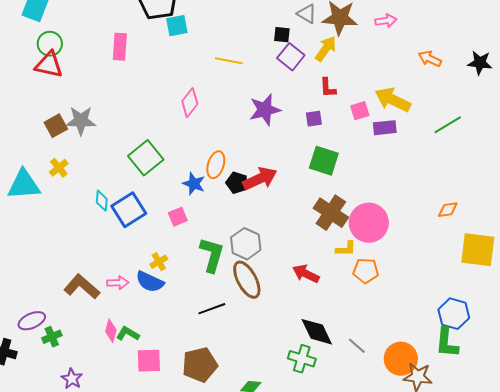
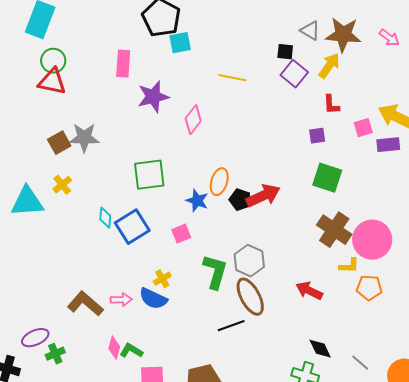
pink arrow: (386, 21) -> (389, 38), turned 45
purple star: (265, 110) -> (153, 97), moved
green square: (146, 158) -> (149, 175), turned 32
black line: (212, 309) -> (231, 326), moved
black diamond: (317, 332) -> (320, 349), size x0.7

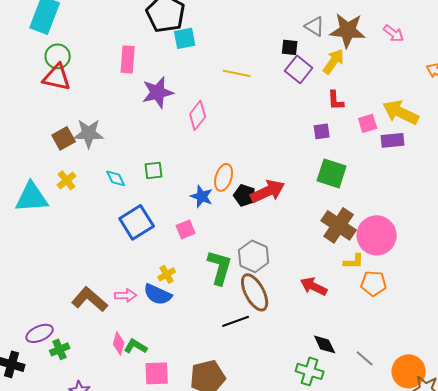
green square: (149, 175) -> (154, 170), size x0.6
cyan diamond: (105, 218) -> (116, 178), moved, turned -30

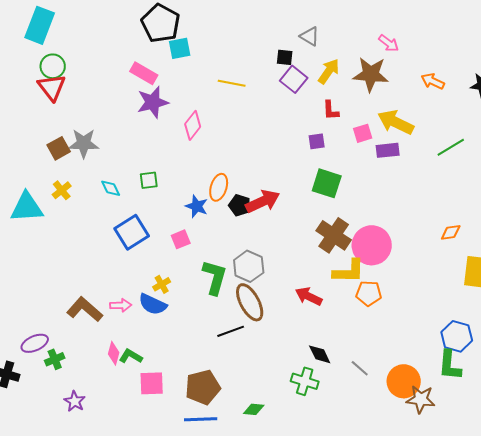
brown star: (348, 30) -> (371, 74), moved
pink rectangle: (128, 59) -> (144, 73), moved, turned -64
red triangle: (57, 77) -> (52, 87), turned 40
yellow L-shape: (354, 261) -> (349, 271), size x1.6

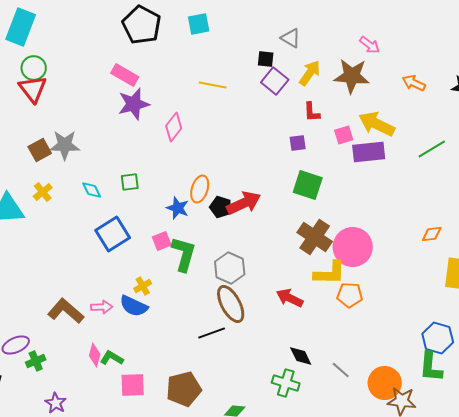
cyan square: (180, 48) -> (199, 24), moved
purple rectangle: (388, 150) -> (369, 152), size x1.4
green L-shape: (215, 277) -> (184, 254), moved

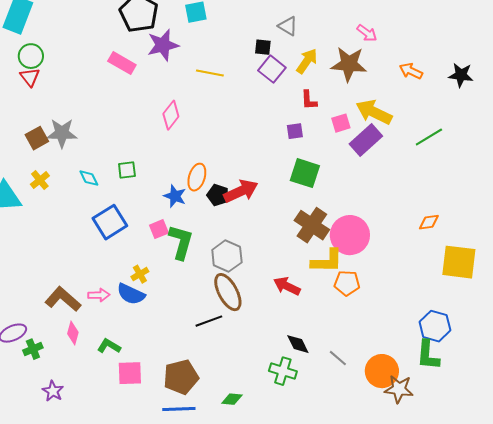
red triangle: (33, 89) -> (30, 77), size x0.7
purple star: (134, 104) -> (163, 45), moved
purple rectangle: (369, 152) -> (366, 140), turned -36
pink diamond: (95, 355) -> (73, 333), moved

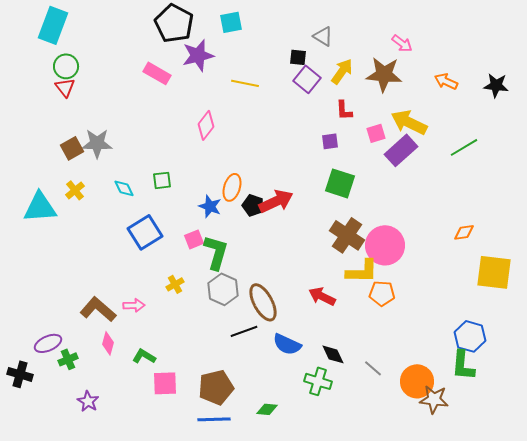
gray hexagon: (227, 256) -> (223, 289), moved
blue semicircle: (131, 294) -> (287, 344), moved

